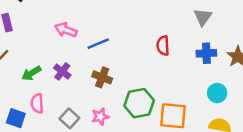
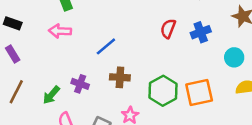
pink arrow: (66, 30) -> (60, 31), moved
red semicircle: (163, 46) -> (168, 29), turned 42
blue cross: (206, 53) -> (201, 32), moved

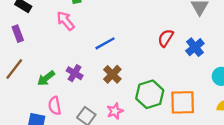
pink arrow: (60, 31) -> (65, 21), turned 36
blue cross: (201, 32) -> (195, 47), turned -30
brown cross: (120, 77) -> (112, 74), turned 30

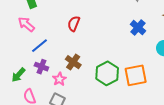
red semicircle: (166, 38) -> (74, 24), moved
blue line: (105, 43) -> (40, 46), moved
pink star: (115, 111) -> (59, 79), moved

